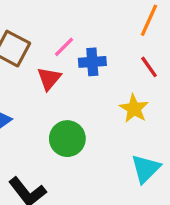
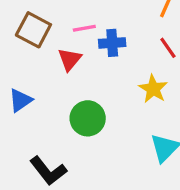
pink line: (64, 47) -> (84, 28), turned 35

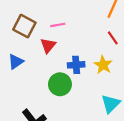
blue cross: (112, 43) -> (76, 65), moved
blue triangle: (20, 100) -> (16, 62), moved

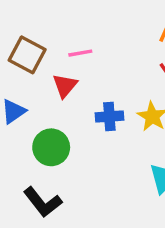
green circle: (60, 84) -> (51, 147), moved

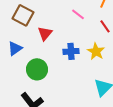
pink line: (80, 53) -> (78, 14), moved, turned 48

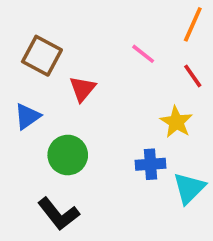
blue cross: (71, 51) -> (150, 164), moved

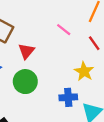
green circle: (68, 155) -> (25, 82), moved

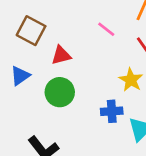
red triangle: (26, 51) -> (61, 55), turned 36

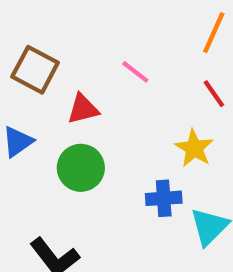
pink line: (106, 29) -> (135, 72), moved

